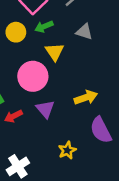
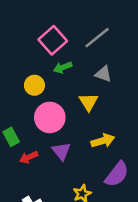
yellow circle: (16, 32) -> (34, 85), moved
yellow triangle: (55, 52) -> (89, 102), moved
purple semicircle: (101, 130) -> (117, 174), turned -116

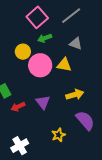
yellow triangle: (89, 102) -> (64, 65), turned -49
pink circle: (50, 117) -> (40, 65), moved
purple semicircle: (117, 174) -> (85, 120), turned -80

